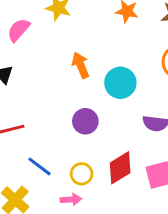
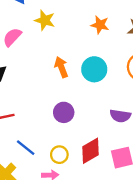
cyan circle: (120, 83) -> (94, 69), moved

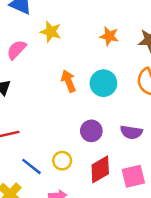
purple circle: (64, 112) -> (91, 131), moved
yellow circle: (59, 155) -> (62, 161), moved

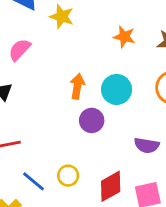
yellow star: (51, 32) -> (62, 17), moved
orange arrow: (69, 81) -> (77, 86), turned 30
purple circle: (91, 131) -> (92, 120), moved

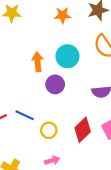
blue line: (34, 181) -> (25, 115), moved

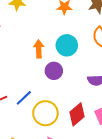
blue line: (25, 115) -> (24, 98), turned -72
yellow circle: (49, 130) -> (45, 113), size x1.6

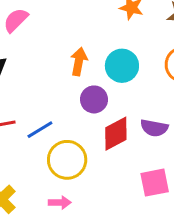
red diamond: (77, 114) -> (116, 134), moved

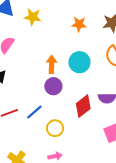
purple circle: (94, 99) -> (53, 86), moved
yellow circle: (67, 160) -> (55, 128), size x0.7

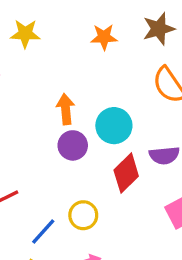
cyan circle: (79, 62) -> (114, 126), moved
blue line: (34, 112) -> (43, 231), moved

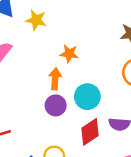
orange star: (104, 37) -> (69, 54), moved

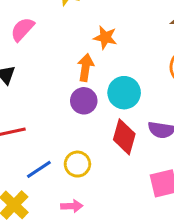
red diamond: (90, 132) -> (124, 137), turned -44

